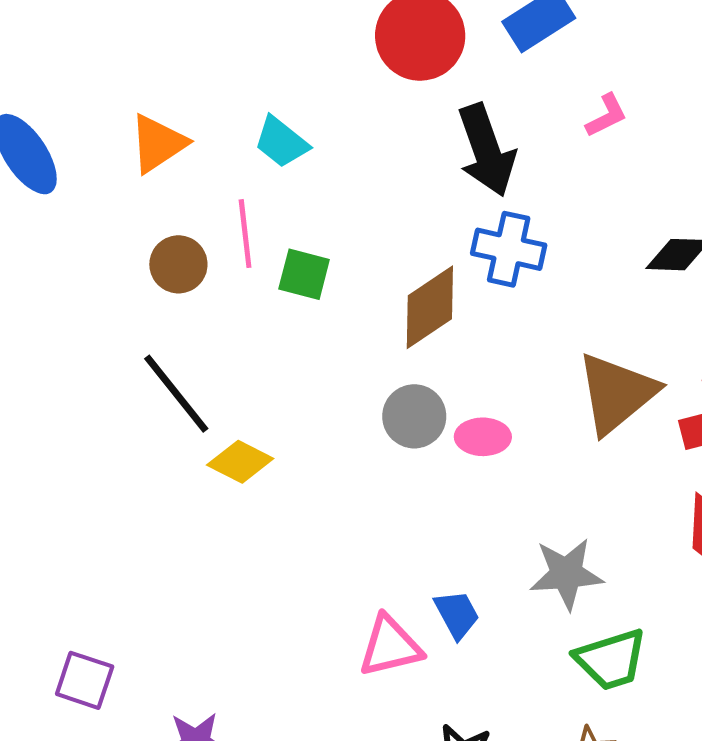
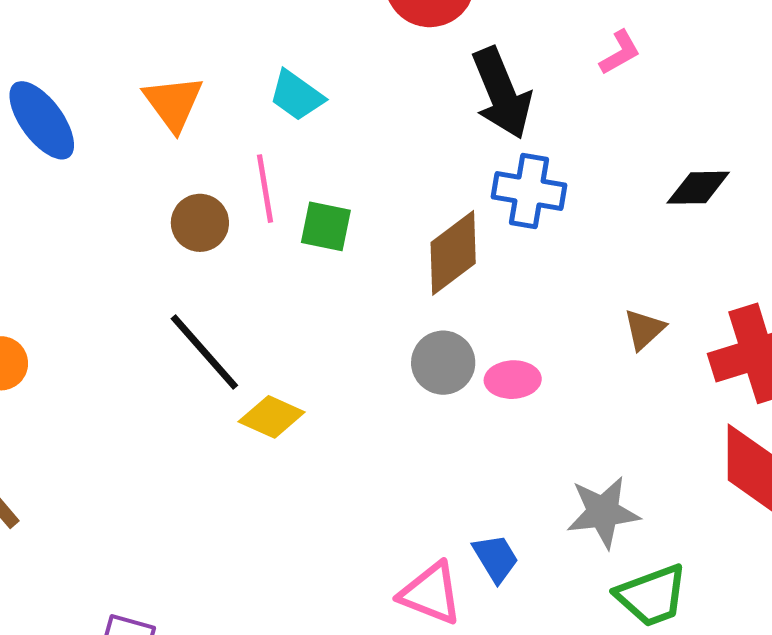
orange triangle: (158, 143) -> (173, 103), turned -30
brown triangle: (617, 393) -> (644, 329), size x0.5
pink triangle: (390, 646) -> (431, 593), turned 38

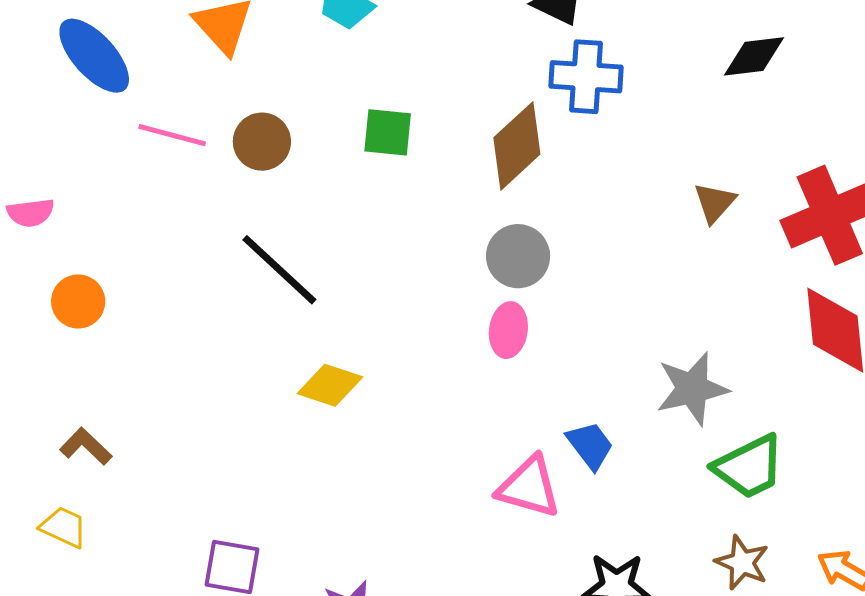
pink line: (265, 189) -> (172, 135), moved, turned -60
pink ellipse: (513, 380) -> (508, 330), moved, turned -74
yellow diamond: (272, 417) -> (330, 385), moved

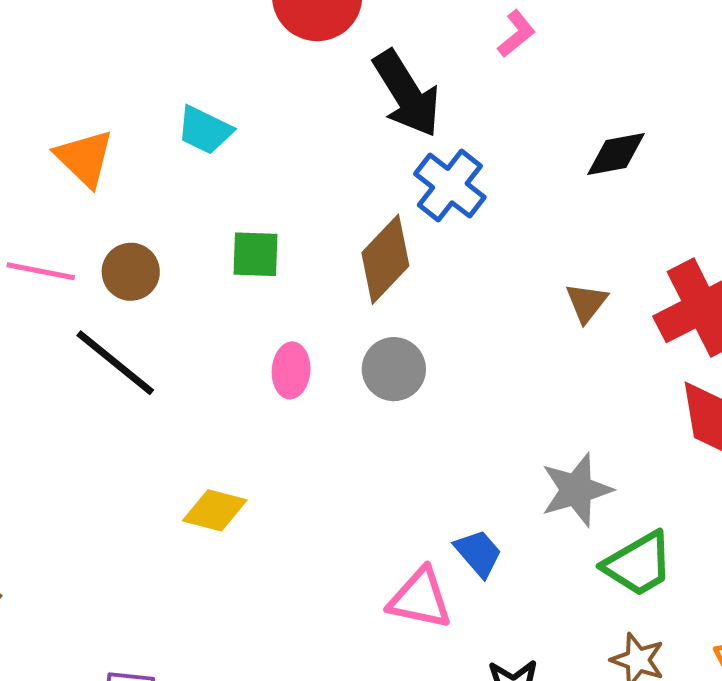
blue cross: (586, 77) -> (450, 186), turned 38
black line: (279, 270) -> (115, 363), moved
pink ellipse: (508, 330) -> (291, 370), moved

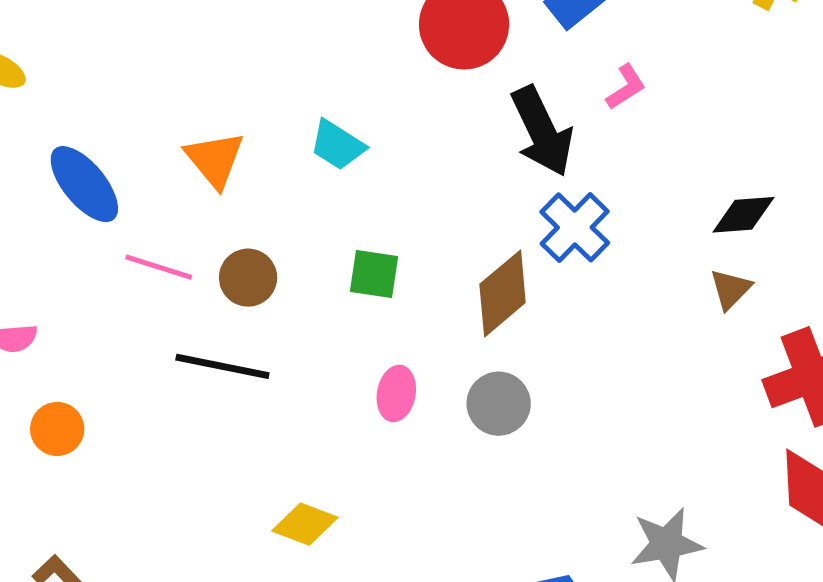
pink L-shape: (516, 34) -> (626, 87), moved
brown triangle: (586, 303) -> (731, 289), moved
black line: (115, 363) -> (222, 366), turned -34

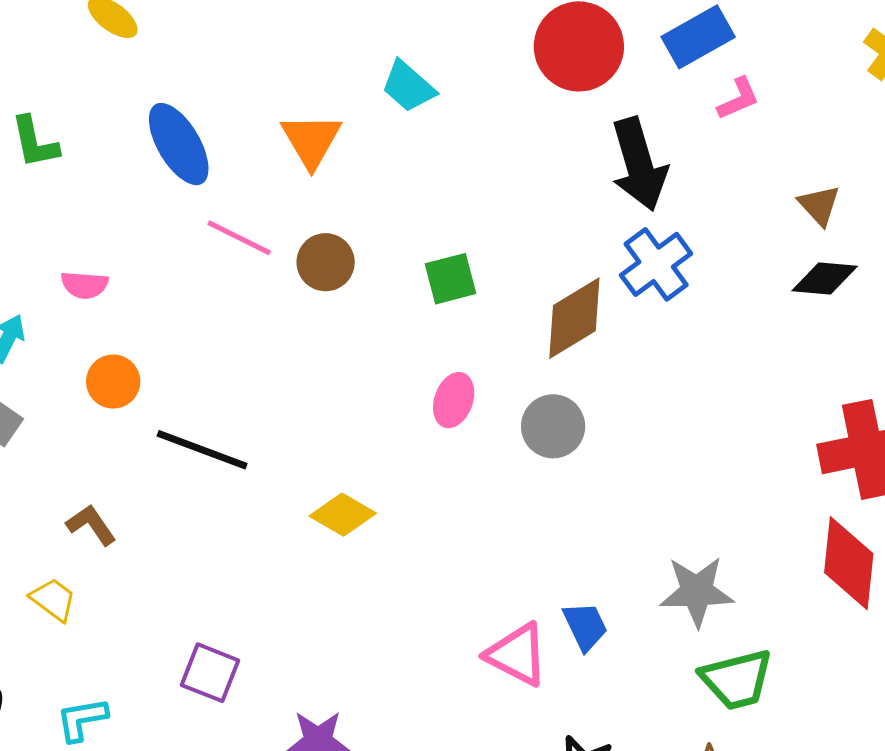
pink L-shape: (626, 87) -> (738, 99), moved
cyan trapezoid: (337, 145) -> (408, 87), moved
green square: (374, 274) -> (450, 279), turned -32
brown triangle: (731, 289) -> (819, 205), moved, turned -36
black line: (222, 366) -> (202, 450), moved

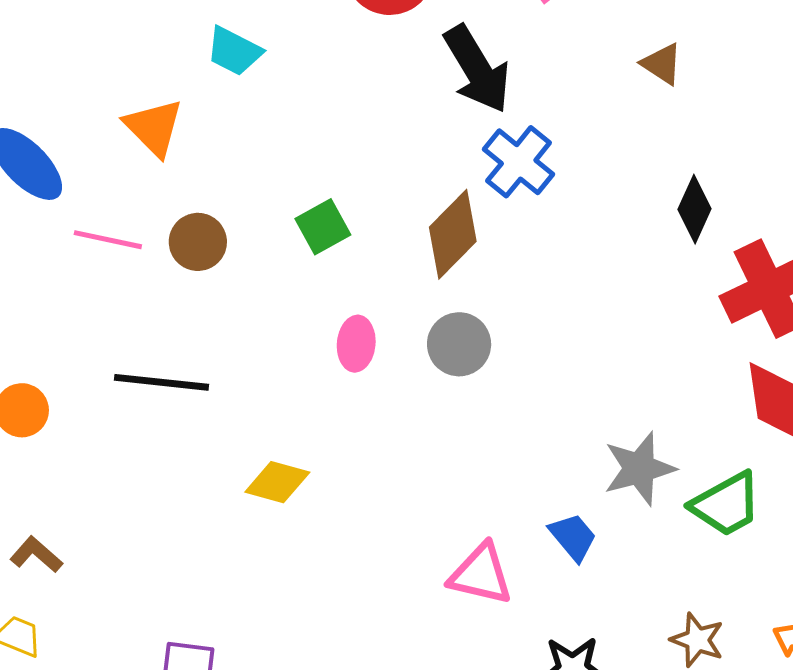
black diamond: (825, 279) -> (694, 209), moved, turned -56
black line: (202, 450) -> (161, 382), moved
blue trapezoid: (585, 626) -> (573, 537), moved
green trapezoid: (737, 679) -> (726, 504), moved

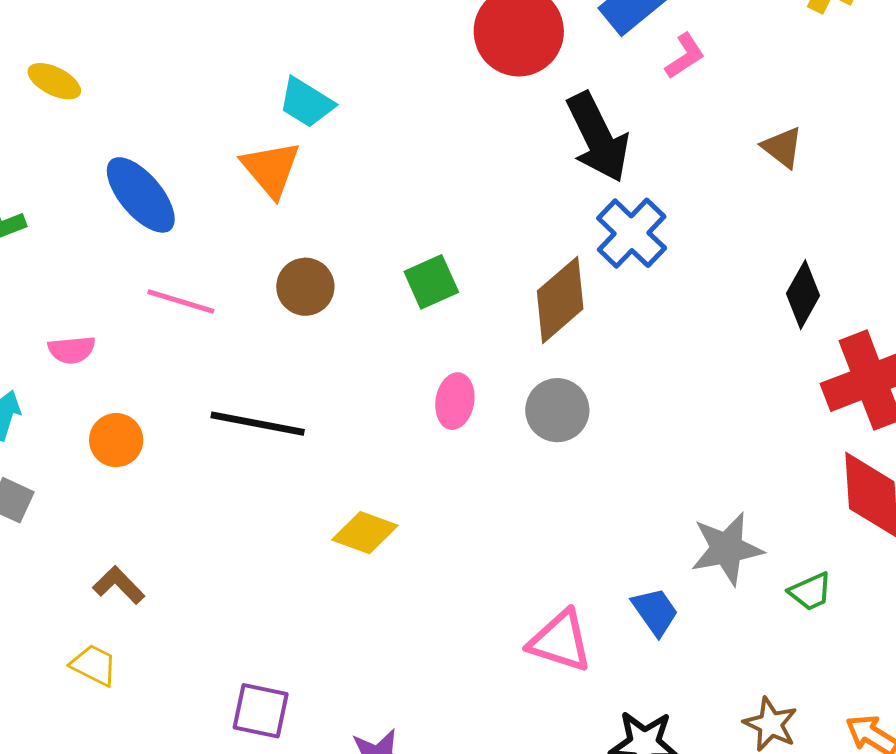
cyan trapezoid: (234, 51) -> (306, 103), moved
pink line: (108, 240) -> (181, 301), moved
green trapezoid: (726, 504) -> (810, 592), size x0.6

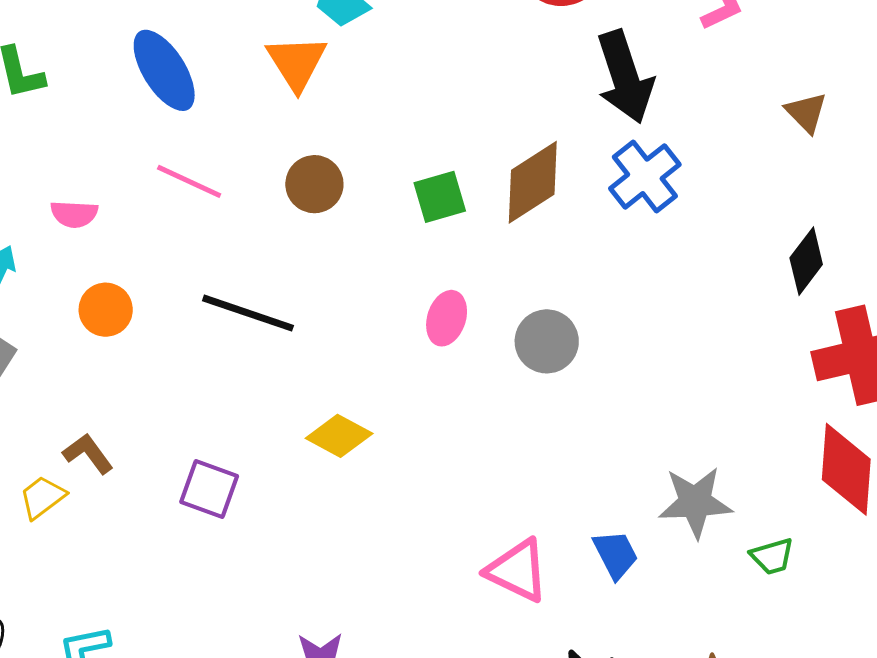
brown diamond: (560, 300) -> (533, 182), moved
yellow trapezoid: (94, 665) -> (42, 497), moved, turned -72
purple square: (261, 711) -> (209, 489), moved

